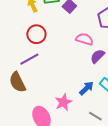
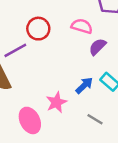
red circle: (36, 34) -> (38, 29), moved

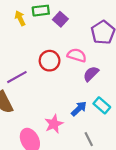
red circle: (38, 29) -> (50, 61), moved
gray line: (95, 119) -> (89, 139), turned 32

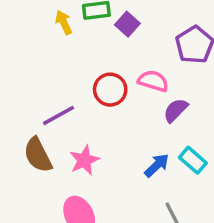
pink star: (54, 124) -> (84, 160), moved

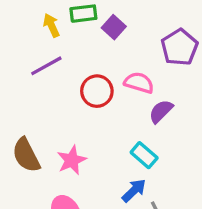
purple line: (59, 115) -> (46, 66), moved
cyan rectangle: (193, 160) -> (144, 155), moved
blue arrow: (157, 165) -> (134, 191), moved

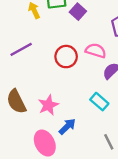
purple line: (46, 66) -> (21, 49), moved
blue arrow: (134, 191) -> (67, 126), moved

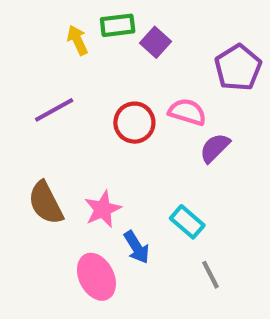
cyan rectangle: (99, 102) -> (187, 222), moved
blue arrow: (67, 126) -> (137, 247), turned 102

